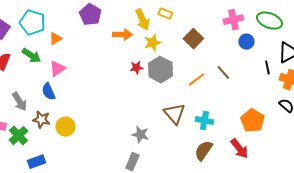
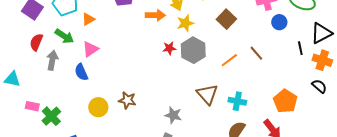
gray arrow: (19, 102) -> (52, 60), moved, turned -138
brown star: (41, 120) -> (127, 100), moved

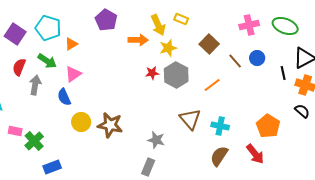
blue circle: (279, 22) -> (257, 58), moved
brown line: (256, 53) -> (235, 61), moved
brown star: (127, 100) -> (110, 125), size x1.4
yellow circle: (98, 107) -> (81, 122), moved

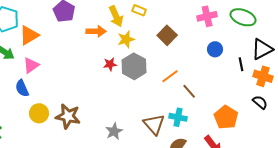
orange triangle: (71, 44) -> (29, 35), size x1.5
brown line: (235, 61) -> (189, 91), moved
brown triangle: (190, 119) -> (154, 124), moved
gray star: (156, 140) -> (114, 131), turned 30

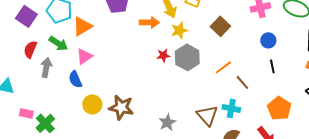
black line: (241, 64) -> (272, 66), moved

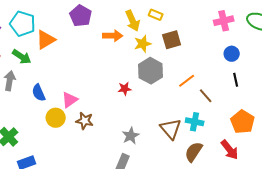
brown square: (220, 26) -> (172, 40), moved, turned 30
red star: (163, 55) -> (125, 89), moved
pink triangle: (84, 56) -> (70, 100), moved
brown star: (121, 107) -> (85, 121), size x0.7

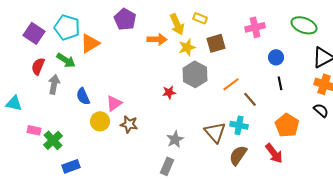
pink cross: (224, 21) -> (255, 27), moved

